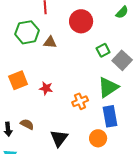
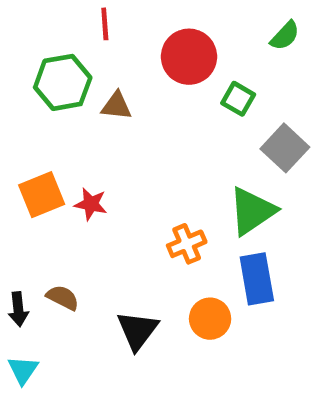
green square: (103, 50) -> (238, 99), moved, turned -32
red star: (46, 88) -> (91, 204), moved
orange circle: (98, 138) -> (210, 319), moved

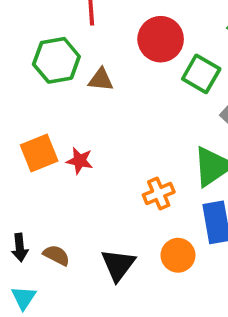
green square: (238, 99) -> (201, 74), size x1.4
brown semicircle: (63, 298) -> (56, 255), moved

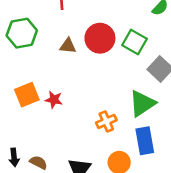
red circle: (161, 39) -> (100, 38), moved
green hexagon: (56, 60) -> (22, 33), moved

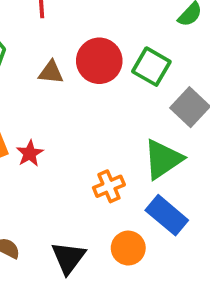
red star: (54, 100) -> (30, 153), turned 30
blue rectangle: (145, 141) -> (167, 215), turned -40

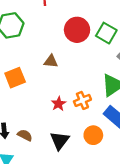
brown triangle: (51, 72) -> (51, 61), moved
red star: (30, 153) -> (59, 104), moved

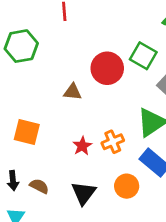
red circle: (77, 30) -> (107, 68), moved
orange square: (15, 78) -> (27, 132), moved, turned 36

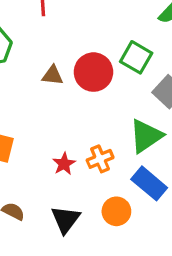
brown triangle: (73, 92) -> (53, 75), moved

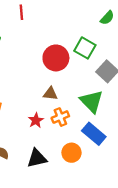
brown triangle: (53, 75) -> (50, 94), moved
green triangle: (146, 136) -> (92, 101), turned -40
black triangle: (66, 220) -> (37, 158), turned 40

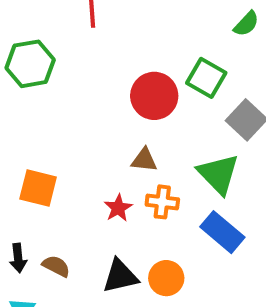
orange cross: (60, 117) -> (162, 202), turned 30
orange circle: (72, 153) -> (166, 278), moved

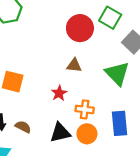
orange cross: (162, 202) -> (85, 109), moved
blue rectangle: (222, 232) -> (119, 123), moved, turned 45

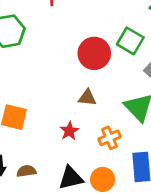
orange cross: (85, 109) -> (109, 138), moved, turned -30
brown semicircle: (23, 127) -> (26, 171), turned -35

